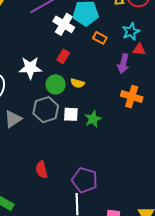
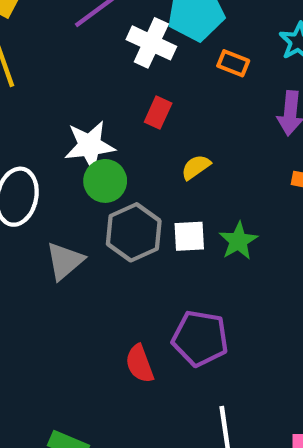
yellow semicircle: (78, 83) -> (196, 167), turned 136
green circle: (56, 84) -> (105, 181), moved
purple pentagon: (85, 180) -> (200, 338), moved

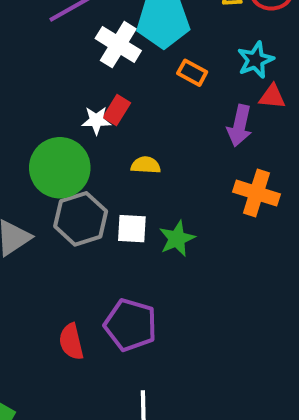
white star: (90, 146) -> (96, 120), moved, size x0.6
yellow semicircle: (196, 167) -> (146, 165), turned 32
green circle: (105, 181) -> (60, 168), size x1.5

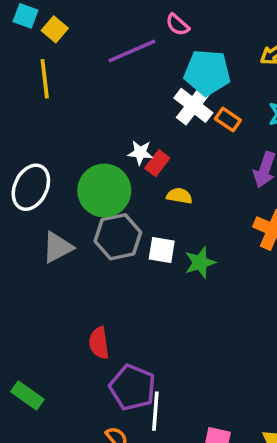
white cross: (118, 45) -> (193, 105), moved
red rectangle: (117, 110) -> (157, 163), moved
purple pentagon: (130, 325) -> (132, 387), moved

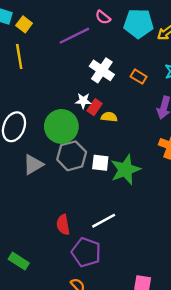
cyan pentagon: (207, 73) -> (138, 23), moved
white cross: (193, 105) -> (102, 70), moved
yellow semicircle: (179, 196) -> (109, 117), moved
green star: (200, 263) -> (125, 170), size x1.5
white line: (155, 411) -> (104, 221), moved, turned 60

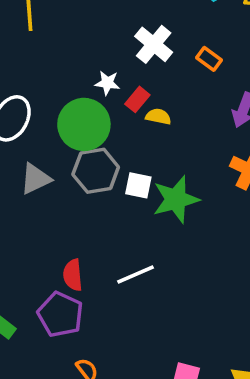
white star: (83, 101) -> (107, 83), moved
purple pentagon: (86, 252) -> (60, 314), moved

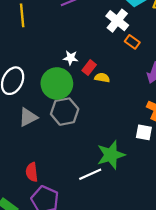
white cross: (154, 44) -> (117, 21), moved
white square: (138, 185) -> (144, 132), moved
green star: (176, 199) -> (111, 155), moved
red semicircle: (73, 275) -> (32, 172), moved

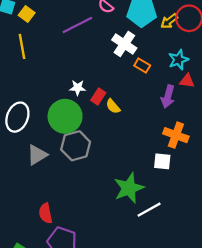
yellow semicircle: (102, 78) -> (113, 106), turned -136
white line: (90, 174) -> (149, 210), moved

